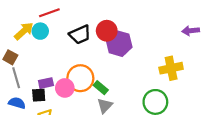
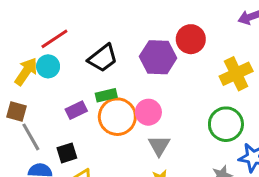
red circle: (107, 31) -> (191, 39), moved
purple rectangle: (46, 83) -> (76, 110), moved
pink circle: (65, 88) -> (148, 112), moved
green rectangle: (101, 88) -> (106, 95), moved, turned -40

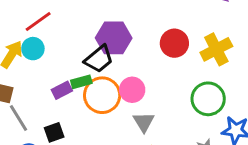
red circle: (191, 39) -> (174, 43), moved
purple hexagon: (158, 57) -> (114, 38), moved
black trapezoid: (103, 58) -> (99, 59), moved
green rectangle: (106, 95) -> (81, 82), moved

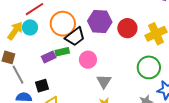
purple hexagon: (114, 38) -> (100, 21), moved
pink circle: (132, 90) -> (88, 60), moved
orange circle: (102, 95) -> (63, 24), moved

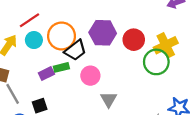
cyan circle: (30, 27) -> (34, 40), moved
green circle: (149, 67) -> (156, 62), moved

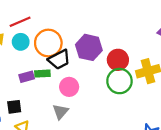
green circle: (156, 62) -> (119, 81), moved
gray triangle: (109, 100) -> (60, 112), moved

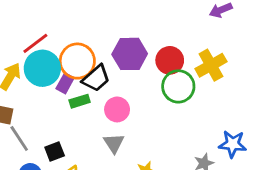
cyan circle: (21, 42) -> (42, 68), size x1.6
purple rectangle: (27, 77) -> (65, 83), moved, turned -32

